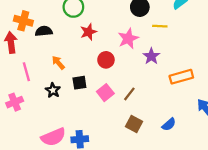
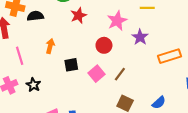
red circle: (106, 60) -> (104, 45), moved
orange arrow: (58, 63) -> (50, 46), turned 56
black star: (53, 90) -> (33, 85), moved

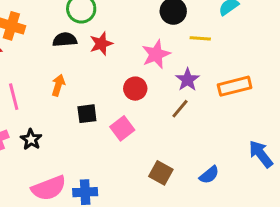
black semicircle: (35, 16) -> (65, 40), moved
orange rectangle: (170, 56) -> (235, 86), moved
brown line: (120, 74) -> (180, 109), moved

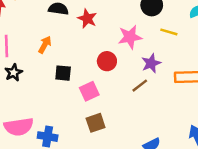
red star: (101, 44) -> (87, 19), turned 30
black star: (31, 139) -> (14, 73), moved
brown square: (161, 173) -> (96, 123), moved, turned 30

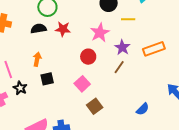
black square: (63, 73) -> (47, 79), moved

